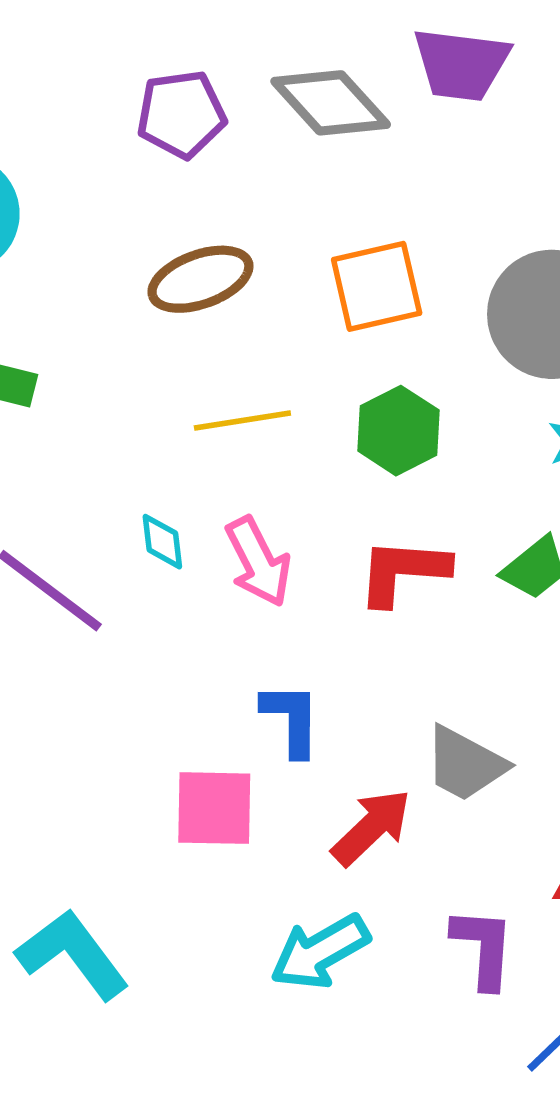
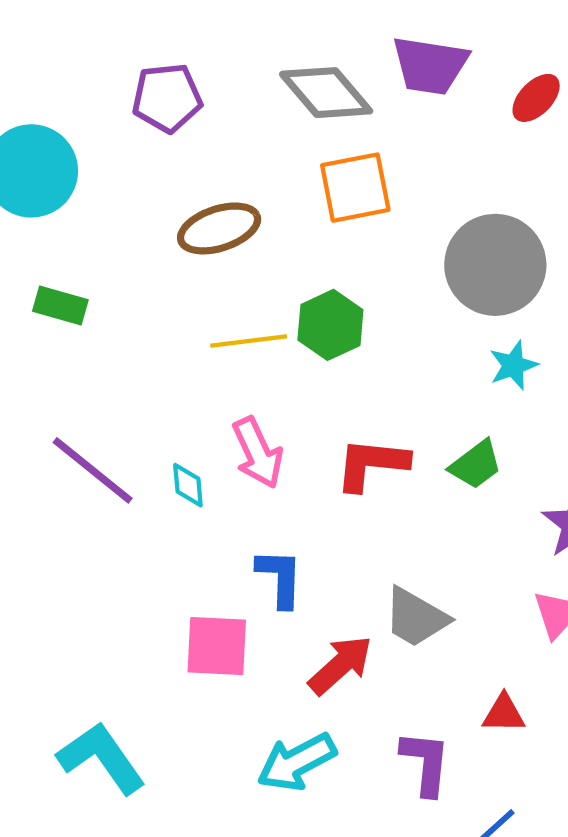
purple pentagon: (181, 114) -> (167, 98), moved
orange square: (377, 286) -> (355, 188), moved
green hexagon: (398, 431) -> (330, 325), moved
cyan diamond: (162, 542) -> (188, 485), moved

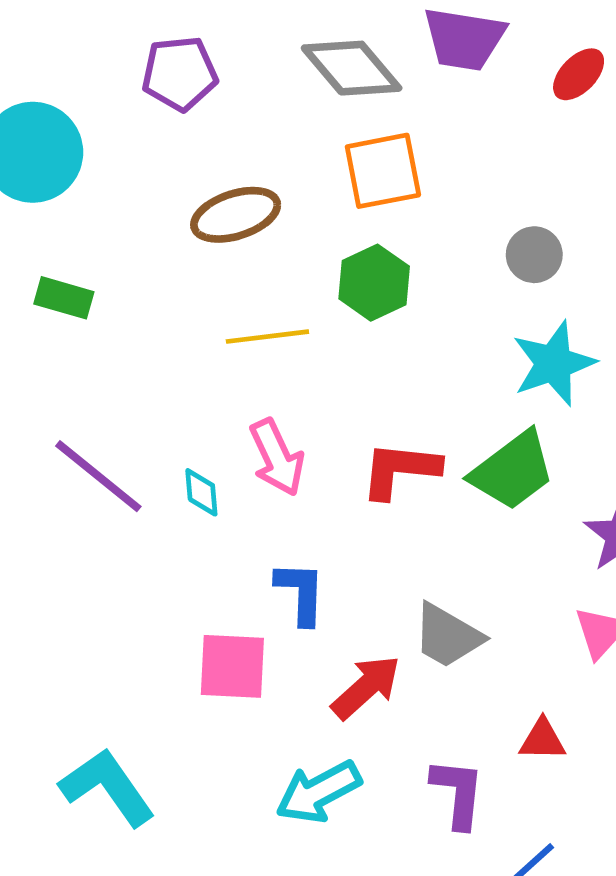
gray circle: (495, 265) -> (534, 255), size x0.5
green hexagon: (330, 325) -> (374, 283), moved
cyan star: (513, 365) -> (554, 363), size x1.6
green trapezoid: (476, 465) -> (513, 471), size x1.5

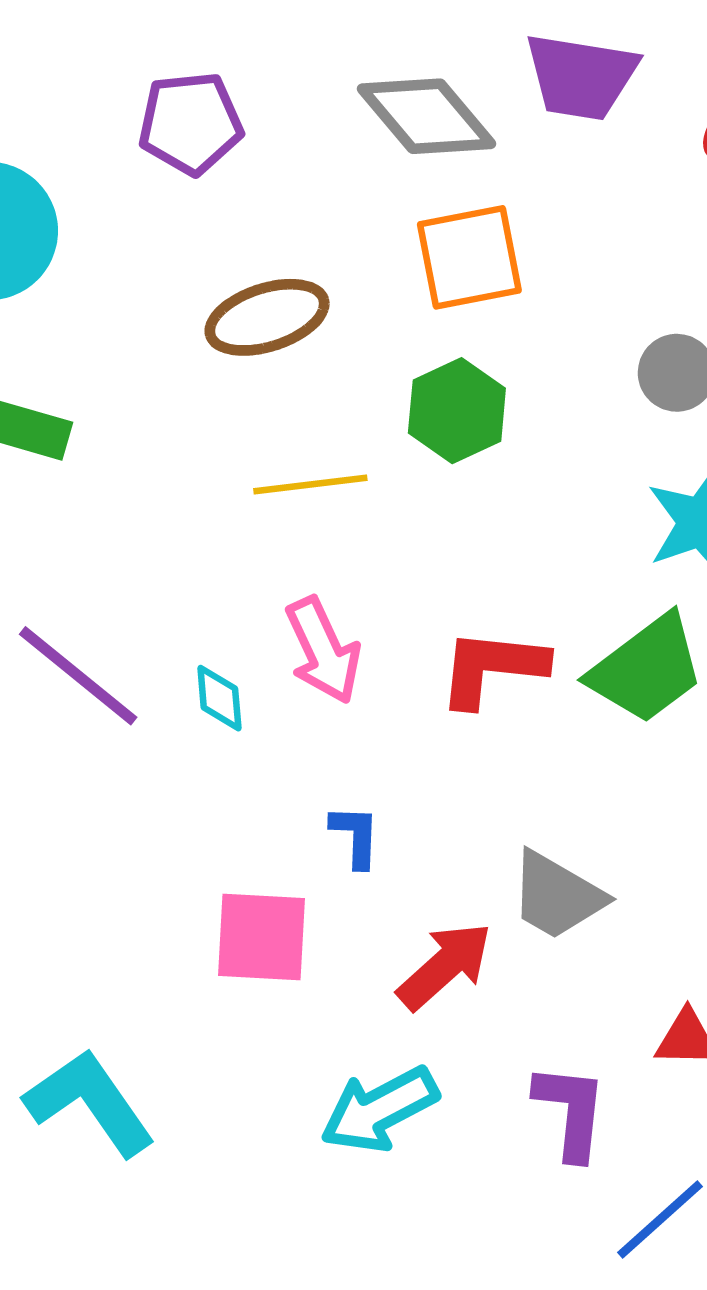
blue L-shape: (301, 593) -> (355, 836), size x0.7

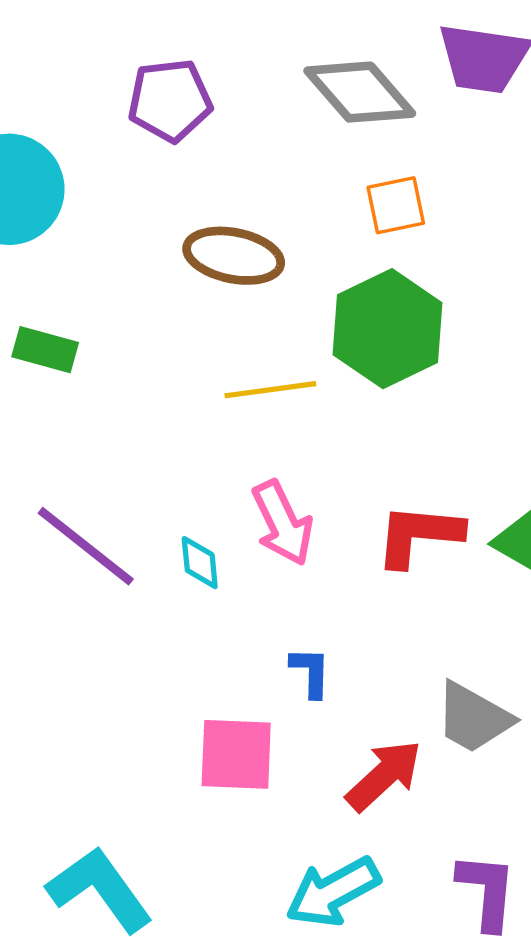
orange square: (469, 257) -> (396, 205), size x0.7
brown ellipse: (267, 317) -> (234, 256), turned 30
green hexagon: (457, 411) -> (388, 329), size x1.4

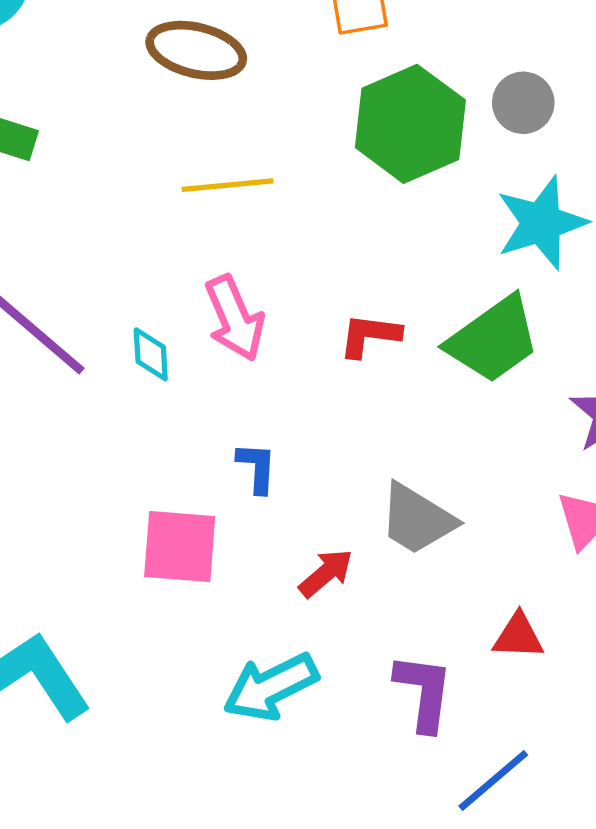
green hexagon: (388, 329) -> (410, 124), moved
red L-shape: (419, 535) -> (370, 335), size x0.7
red arrow: (384, 775) -> (326, 573), size x0.7

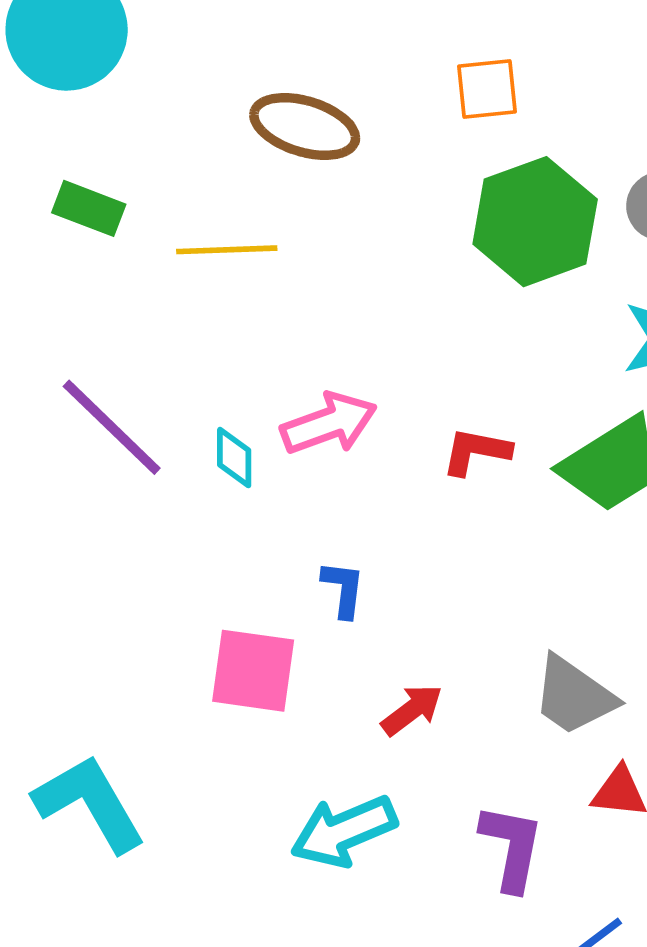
yellow line: (228, 185) -> (227, 250), moved
pink arrow: (235, 318) -> (329, 423), turned -90
gray trapezoid: (417, 519) -> (574, 696), moved

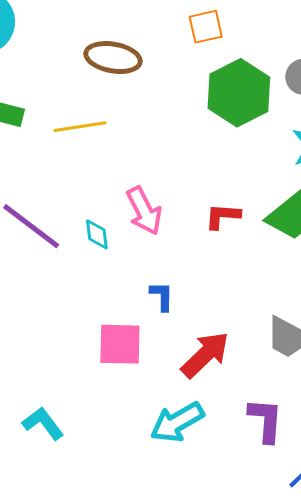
pink arrow: (329, 423) -> (144, 211), turned 90
red arrow: (412, 710) -> (205, 355), size x1.6
cyan L-shape: (90, 803) -> (43, 423), size x0.7

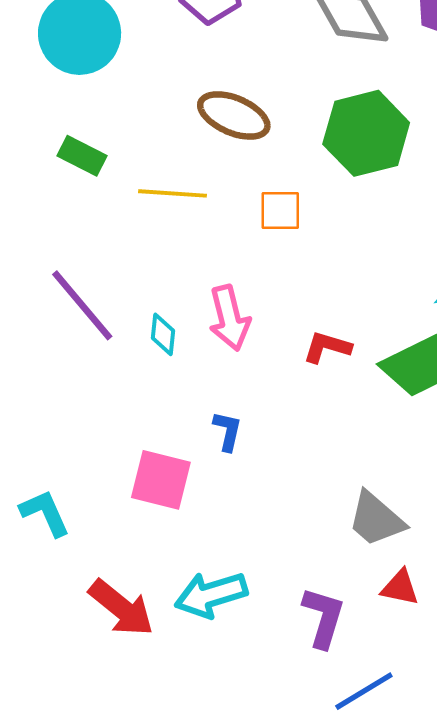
orange square: (206, 27) -> (280, 210), moved
green hexagon: (239, 93) -> (366, 133), moved
red arrow: (205, 355) -> (121, 608), moved, turned 70
cyan L-shape: (43, 423) -> (45, 513), moved

